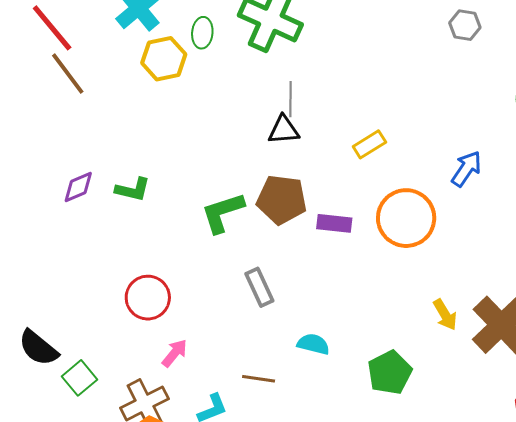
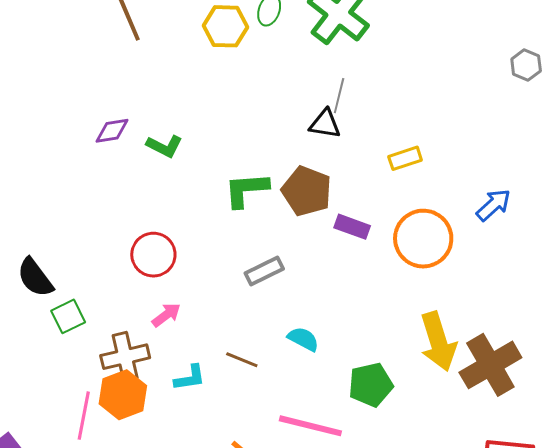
gray rectangle: (259, 287) -> (264, 271), turned 75
yellow arrow: (445, 315) -> (438, 342), size x1.8

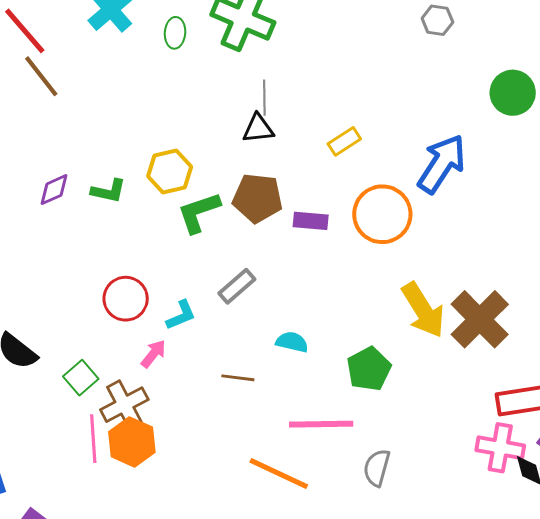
yellow hexagon: (226, 26) -> (170, 171), moved
blue arrow: (494, 205) -> (442, 164), size x1.6
green square: (68, 316) -> (81, 378), moved
cyan L-shape: (190, 378) -> (181, 315), moved
pink line: (84, 416) -> (93, 439), moved

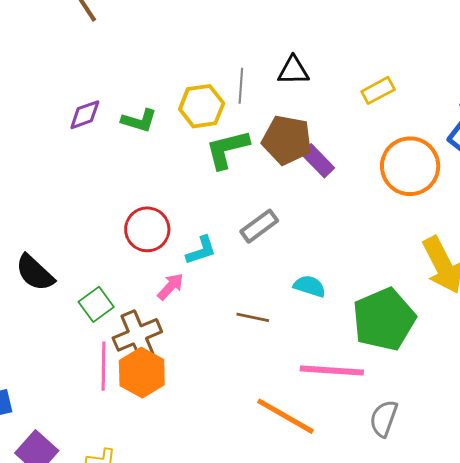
gray line: (264, 98) -> (241, 86), moved
purple rectangle: (311, 221) -> (318, 161), moved, turned 36
green pentagon: (369, 369) -> (384, 319), size x1.4

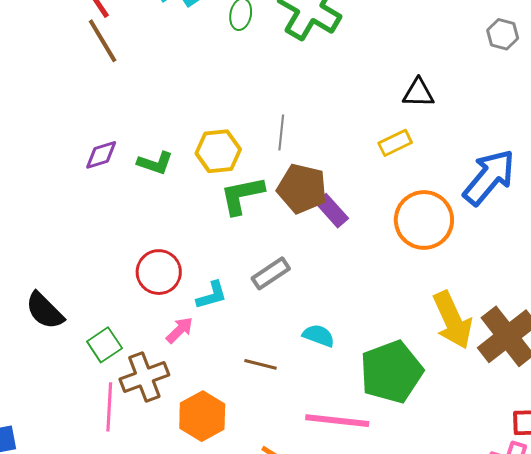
black triangle: (293, 71) -> (418, 93), moved
gray line: (241, 86) -> (281, 132), moved
orange hexagon: (142, 373) -> (202, 416), moved

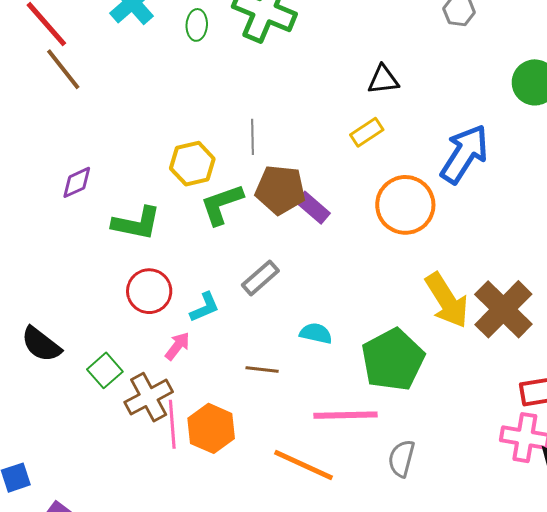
green L-shape: (155, 163) -> (136, 223), moved, size x1.4
pink line: (109, 407) -> (172, 424), moved

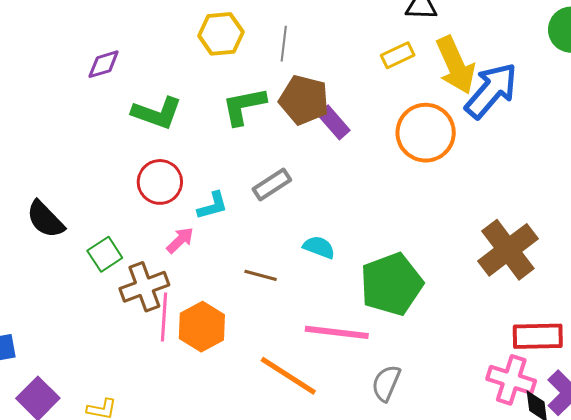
yellow hexagon: (192, 164) -> (221, 34), moved
yellow arrow: (447, 300) -> (456, 65), moved

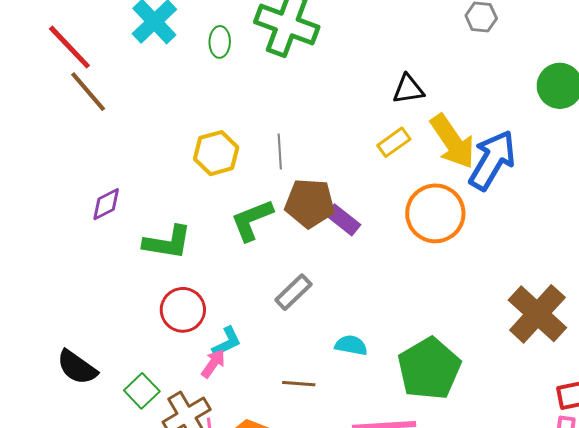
cyan L-shape: (213, 206) -> (227, 342), moved

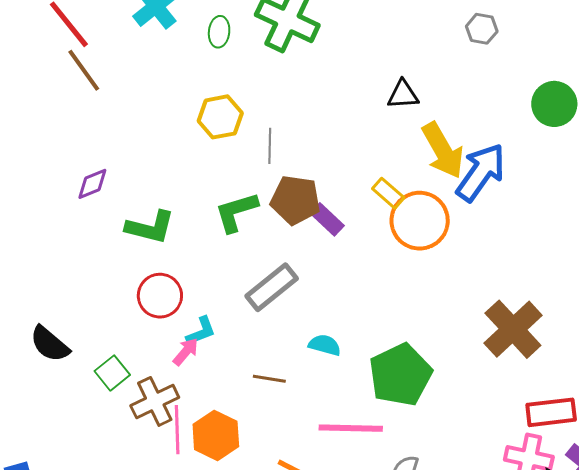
yellow rectangle: (394, 142) -> (388, 193), moved, turned 72
yellow hexagon: (216, 153) -> (220, 117), moved
gray rectangle: (293, 292) -> (272, 287), size x1.4

